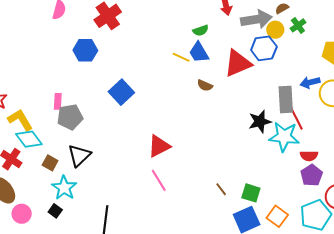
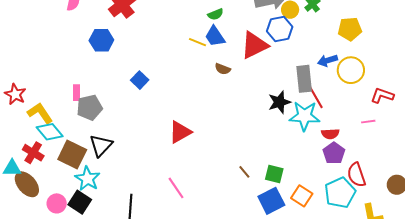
blue square: (121, 92) -> (140, 80), size x0.7
brown square: (50, 163) -> (72, 154), size x1.8
pink line: (159, 180) -> (176, 188), moved
black square: (55, 211) -> (80, 202), size x1.6
pink circle: (22, 214) -> (57, 203), moved

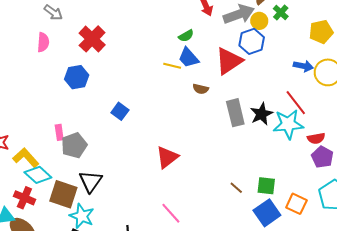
blue arrow: (328, 60) -> (303, 66), turned -144
gray rectangle: (304, 79) -> (235, 113), moved

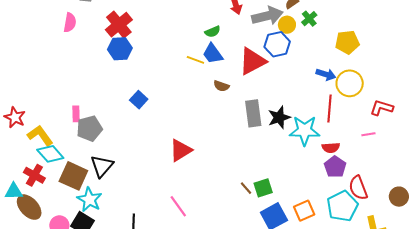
blue hexagon: (77, 77) -> (120, 49), moved
red line: (296, 103) -> (329, 109), moved, turned 36
green square: (266, 186) -> (263, 188), moved, turned -30
orange square: (296, 204) -> (304, 211), turned 35

